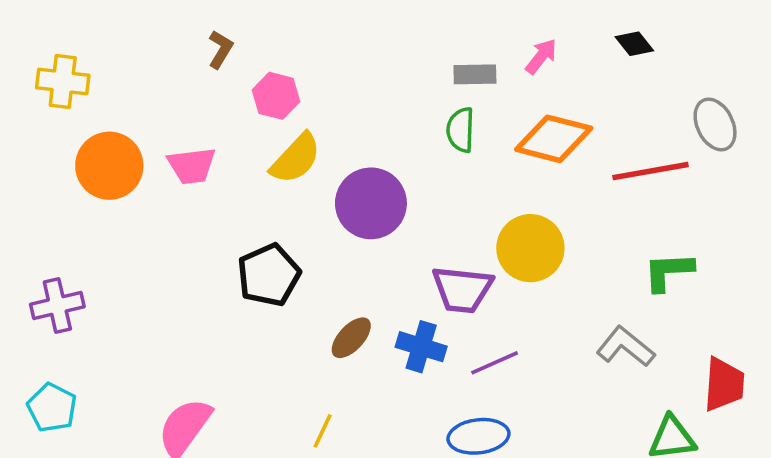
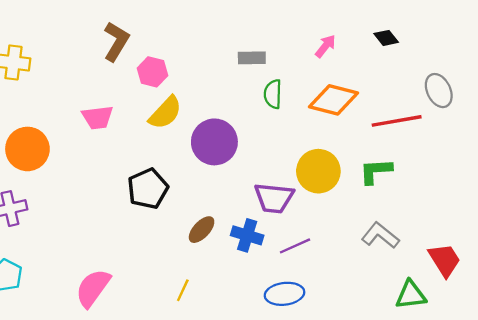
brown L-shape: (220, 49) -> (116, 41), size x1.6
gray rectangle: (475, 74) -> (252, 58), moved
orange circle: (109, 166) -> (27, 149), moved
green L-shape: (668, 271) -> (376, 171), moved
red trapezoid: (724, 384) -> (445, 260), turned -36

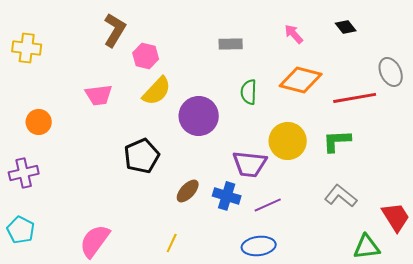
pink arrow: (325, 46) -> (294, 34), turned -80
green semicircle: (273, 94) -> (249, 92), moved
orange circle: (27, 149) -> (39, 122), size x0.7

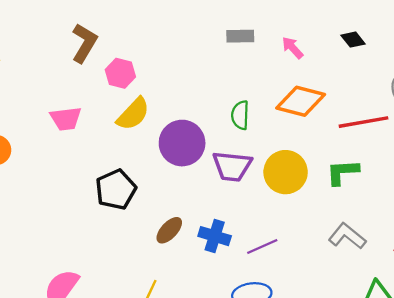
gray rectangle: (231, 44) -> (240, 36), moved
purple trapezoid: (250, 164) -> (232, 166), moved

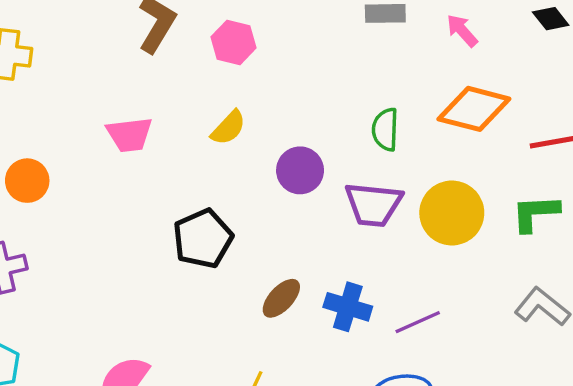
pink hexagon: (120, 73) -> (234, 42), moved
yellow semicircle: (133, 114) -> (228, 128), size x0.7
purple circle: (182, 143) -> (300, 170), size x0.7

